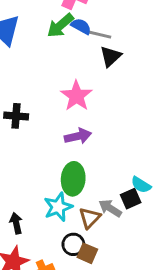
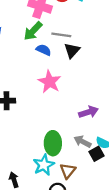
blue semicircle: (81, 26) -> (44, 50), moved
purple arrow: (78, 136) -> (88, 112), moved
gray arrow: (110, 208) -> (82, 142), moved

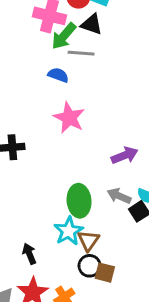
green arrow: (33, 31) -> (64, 36), moved
black triangle: (72, 50) -> (92, 24), moved, turned -49
brown triangle: (68, 171) -> (88, 241), moved

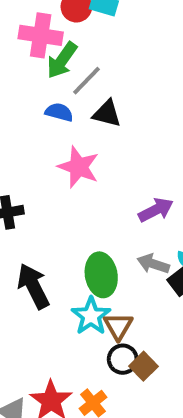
black triangle: (92, 24) -> (107, 114), moved
gray line: (81, 53) -> (87, 81), turned -45
black arrow: (29, 254) -> (33, 286), moved, size x1.6
brown square: (105, 273) -> (143, 366), turned 36

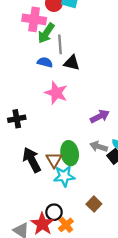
gray line: (87, 81) -> (60, 44), turned -48
cyan star: (91, 316) -> (64, 176), turned 30
brown triangle: (118, 326) -> (54, 160), moved
black circle: (123, 359) -> (54, 212), moved

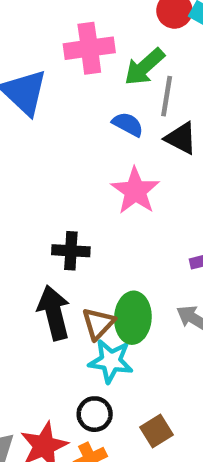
pink cross: (34, 19) -> (89, 48), moved, turned -30
black cross: (17, 119) -> (71, 251), moved
black circle: (54, 212) -> (95, 414), moved

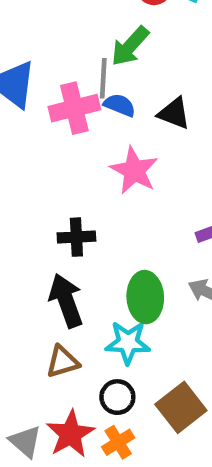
pink cross: (89, 48) -> (74, 108), moved
gray line: (167, 96) -> (103, 78), moved
brown triangle: (98, 324) -> (63, 362), moved, turned 36
brown square: (157, 431) -> (181, 407), size x1.5

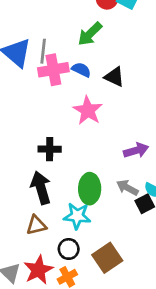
gray line: (103, 78) -> (43, 51), moved

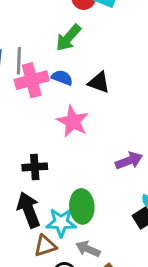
gray arrow: (127, 188) -> (88, 249), moved
cyan star: (77, 216) -> (61, 222), moved
brown triangle: (36, 225) -> (45, 246), moved

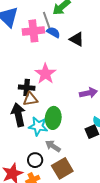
gray line: (19, 61) -> (47, 20), moved, turned -30
pink star: (73, 121) -> (45, 74), moved
brown triangle: (45, 246) -> (30, 99), moved

